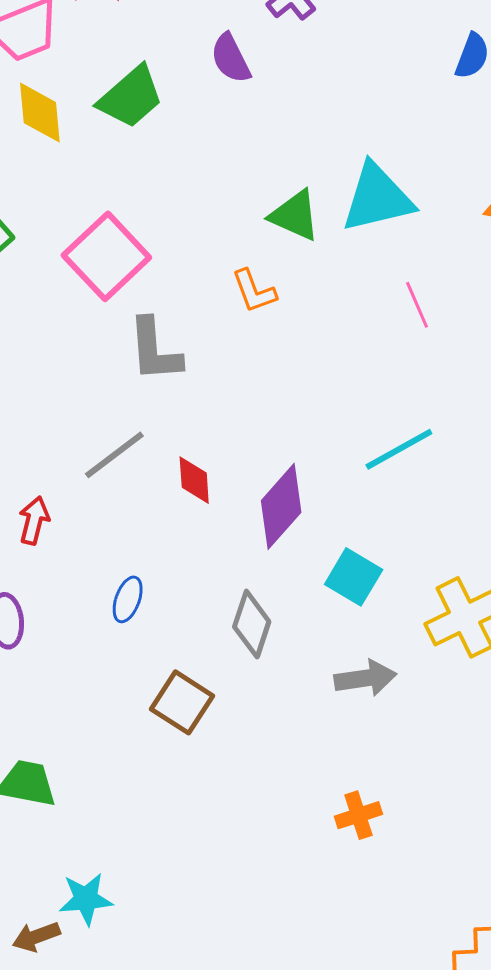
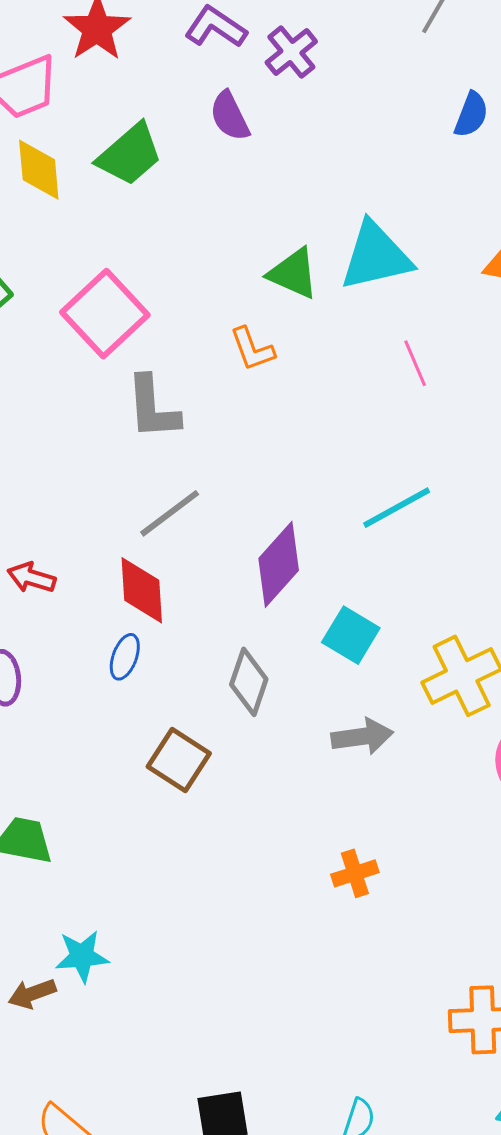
gray line: (114, 455) -> (170, 513), moved
red diamond: (194, 480) -> (142, 590), moved, size x1.4
red arrow: (34, 521) -> (31, 578), turned -87

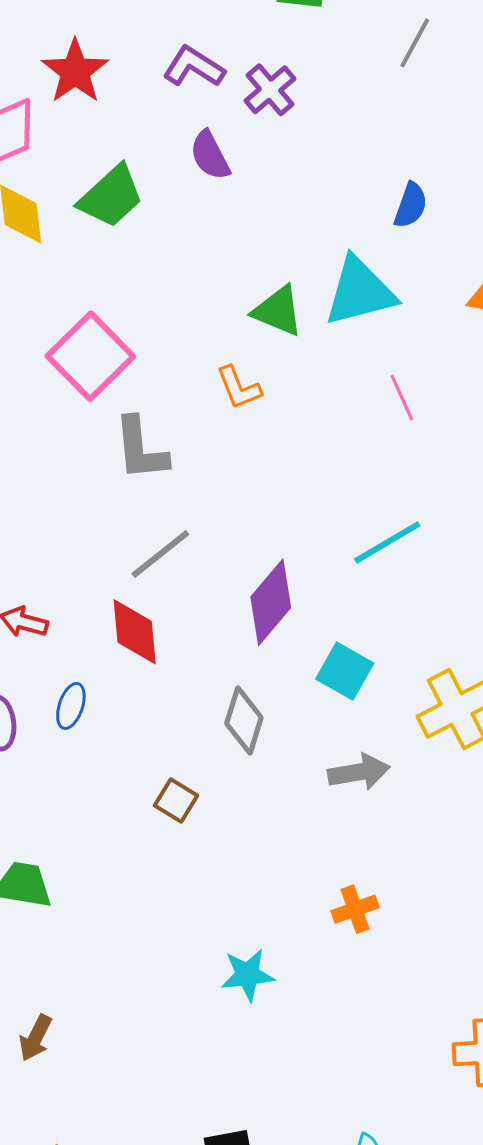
blue semicircle: (471, 115) -> (411, 205), moved
blue ellipse: (125, 657) -> (71, 706), moved
brown square: (179, 760) -> (176, 800), size x0.7
cyan star: (82, 956) -> (248, 975), moved
brown arrow: (32, 994) -> (36, 1038), turned -42

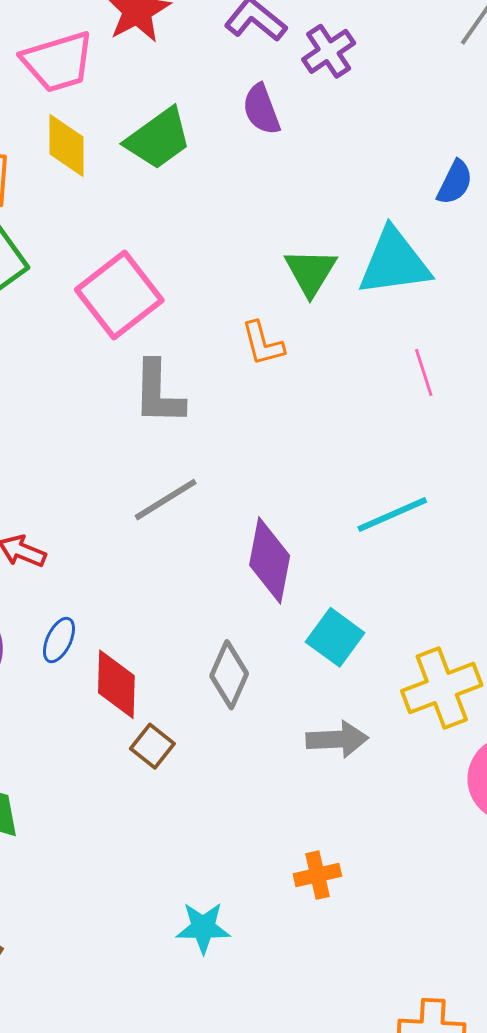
green triangle: (278, 311) -> (311, 272), turned 32
purple diamond: (271, 602) -> (270, 560), turned -36
red diamond: (135, 632) -> (116, 684), moved

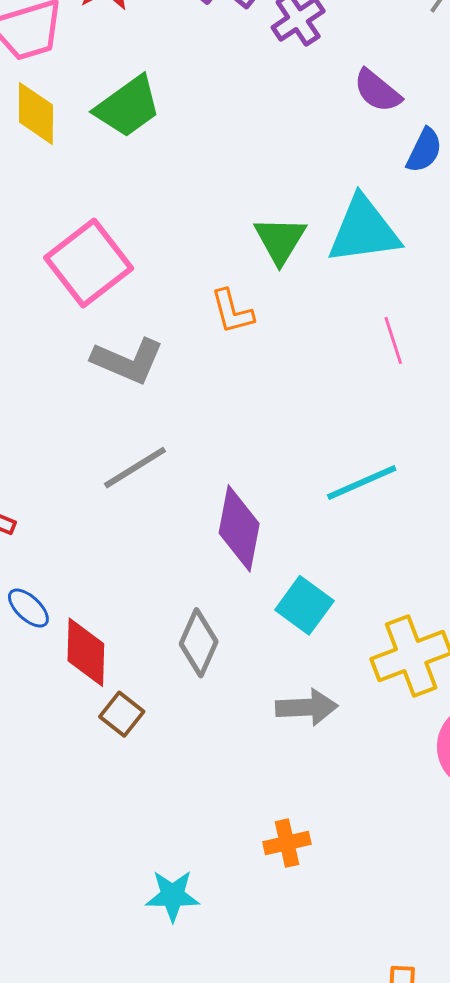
purple semicircle: (261, 109) -> (377, 91), moved, turned -30
gray L-shape: (158, 393) -> (128, 361), turned -68
blue ellipse: (59, 640) -> (28, 608), turned -72

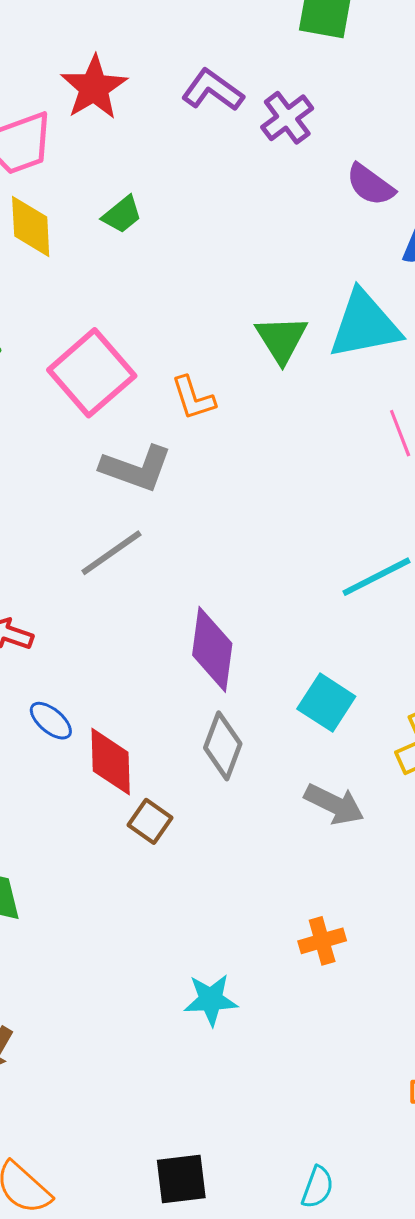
green trapezoid: (128, 107) -> (122, 215), size x0.6
orange L-shape: (232, 311) -> (193, 398), moved
gray line: (135, 468) -> (111, 553), moved
purple diamond: (239, 528) -> (212, 649), moved
gray arrow: (307, 707) -> (334, 804), turned 32

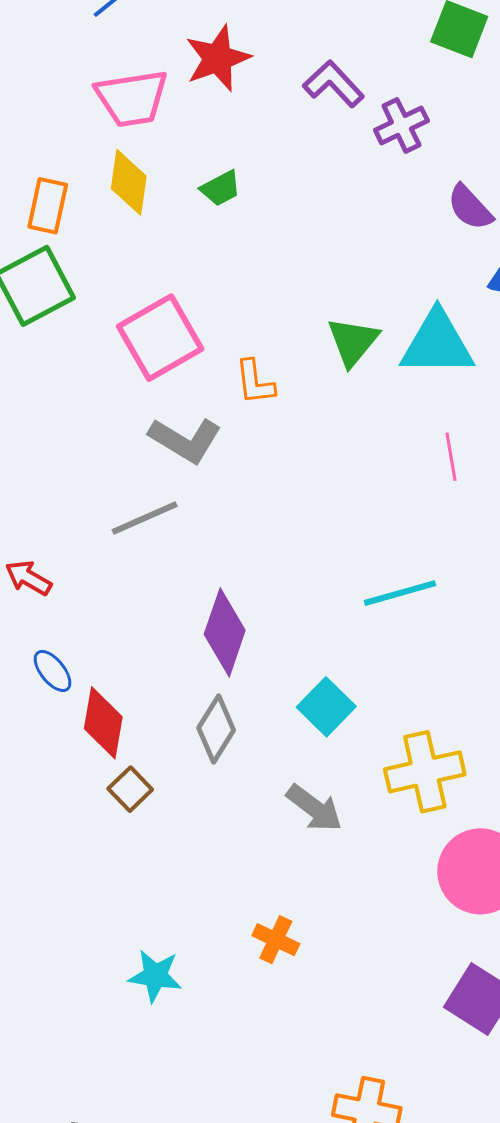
orange cross: (322, 941) -> (276, 940), turned 30

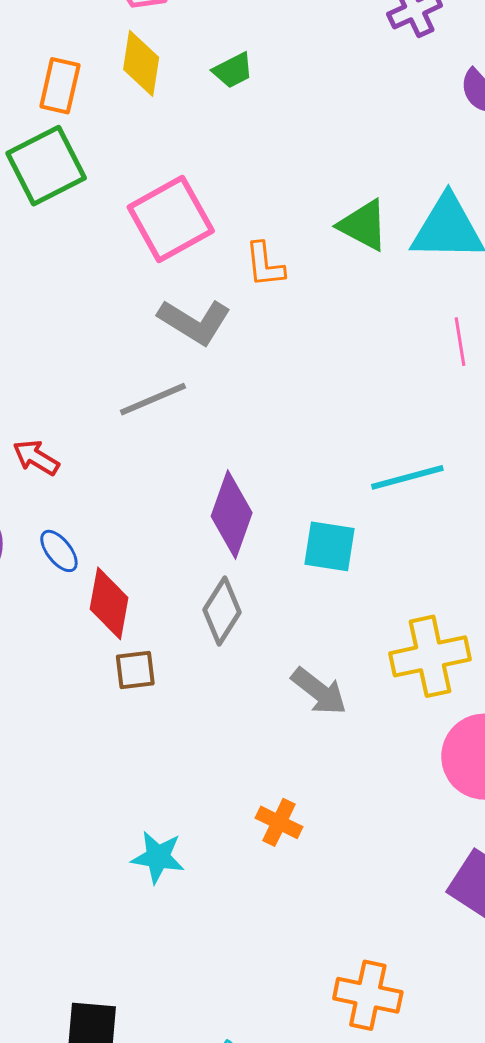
green triangle: (353, 341) -> (363, 225), turned -42
cyan square: (326, 707) -> (329, 546), moved, turned -36
brown square: (130, 789) -> (135, 670), turned 36

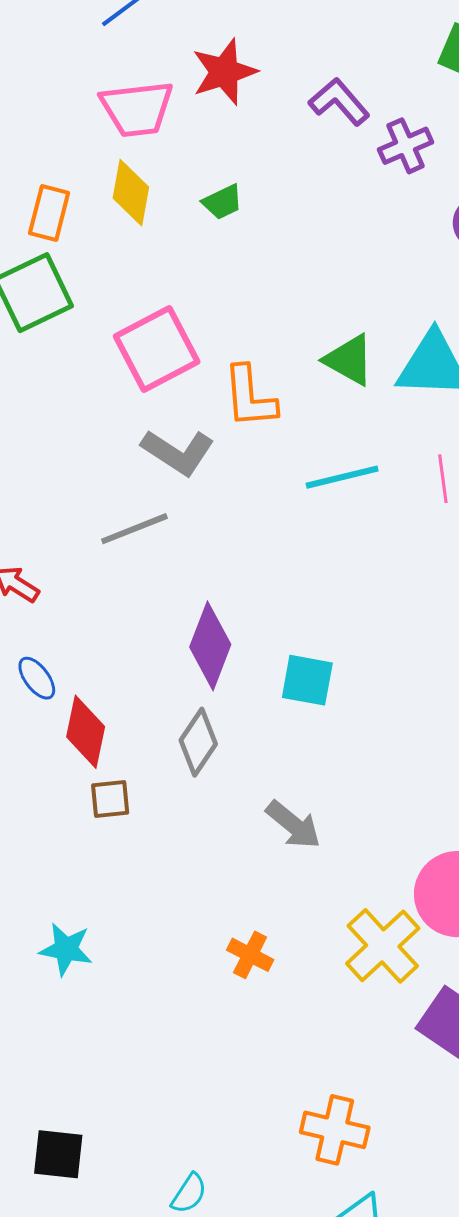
orange L-shape: (265, 265) -> (250, 397), size x1.4
cyan line: (407, 477) -> (342, 477), moved
yellow cross: (430, 656) -> (383, 946), moved, turned -32
cyan star: (158, 857) -> (66, 949), moved

